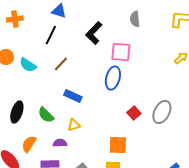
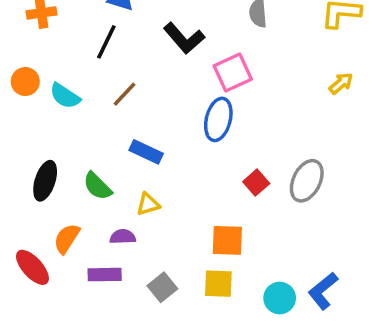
black L-shape: (94, 33) -> (184, 38), turned -85
pink square: (121, 52) -> (233, 72), turned -30

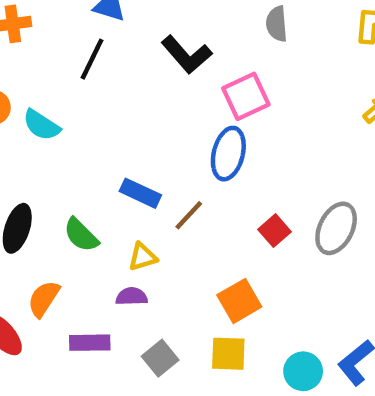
brown line: (124, 94) -> (189, 215), moved
purple semicircle: (123, 237) -> (132, 297), moved
orange square: (227, 240) -> (239, 301), turned -32

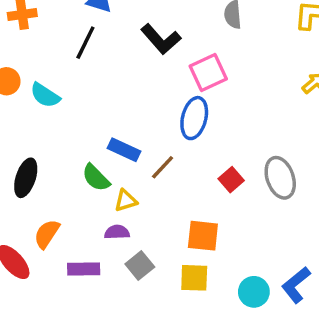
gray ellipse: (336, 228) -> (280, 178), turned -45
green semicircle: (81, 235) -> (96, 178), moved
orange square: (239, 301) -> (203, 236), turned 36
gray square: (160, 358) -> (140, 266), moved

